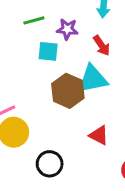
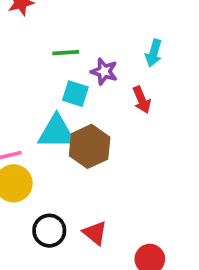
cyan triangle: (93, 79) -> (57, 132), moved
red triangle: (99, 135) -> (95, 233), moved

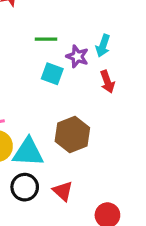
cyan arrow: (154, 53) -> (103, 46), moved
cyan triangle: (57, 132) -> (28, 152), moved
brown hexagon: (90, 146) -> (72, 135), moved

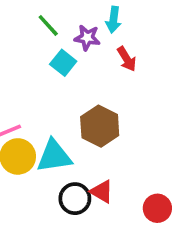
green line: (46, 39) -> (48, 25), turned 60
cyan square: (52, 74) -> (63, 63), turned 30
black circle: (25, 187) -> (75, 199), moved

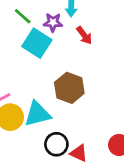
cyan square: (63, 63) -> (37, 43), size x1.5
red triangle: (102, 192) -> (79, 153), moved

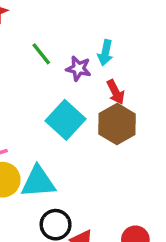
cyan square: (37, 43) -> (66, 120), moved
brown hexagon: (69, 88) -> (117, 124), moved

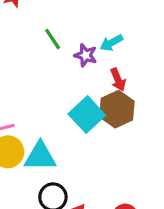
cyan arrow: (105, 53) -> (111, 43), turned 45
cyan square: (66, 120) -> (87, 115), moved

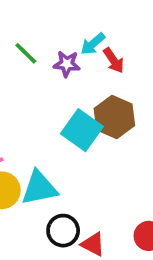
red arrow: (118, 80) -> (114, 60), moved

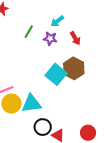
cyan arrow: (93, 44) -> (57, 21), moved
green line: (26, 53) -> (29, 32), turned 72

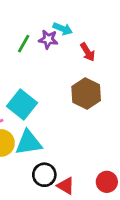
cyan arrow: (57, 21) -> (63, 29), turned -120
purple star: (50, 39) -> (48, 39), moved
cyan square: (56, 74) -> (22, 104), moved

